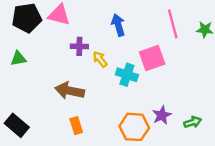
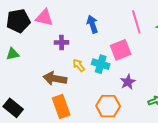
yellow arrow: (100, 59) -> (79, 65), moved
purple star: (162, 115) -> (128, 82), moved
orange rectangle: (76, 126) -> (61, 106), size x1.6

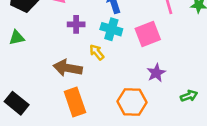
cyan cross: (101, 64) -> (111, 29), moved

